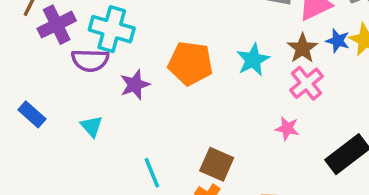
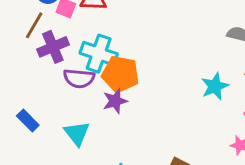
orange pentagon: (190, 63) -> (120, 74), moved
cyan triangle: (92, 126) -> (77, 133), size x1.4

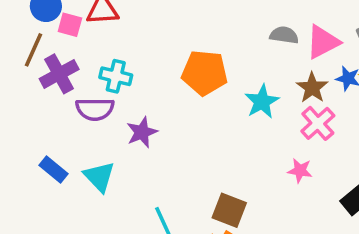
cyan cross: (99, 54) -> (116, 76), size x0.7
orange pentagon: (120, 74) -> (205, 73), moved
blue rectangle: (28, 121) -> (54, 169), moved

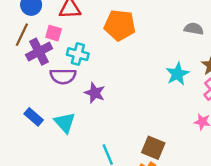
pink square: (70, 25) -> (54, 33), moved
orange pentagon: (205, 73) -> (120, 25), moved
purple star: (142, 132) -> (95, 93), turned -30

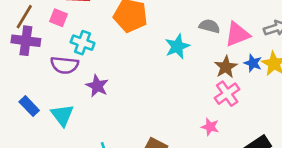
purple cross: (39, 52) -> (26, 41), moved, turned 30
cyan star: (177, 74) -> (177, 46), moved

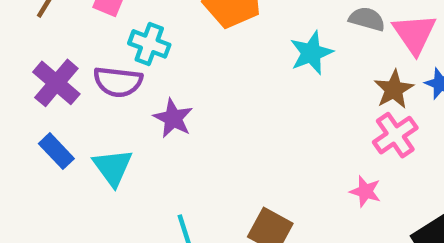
pink triangle: (237, 34) -> (414, 34), turned -44
purple cross: (26, 41) -> (56, 83), moved, turned 32

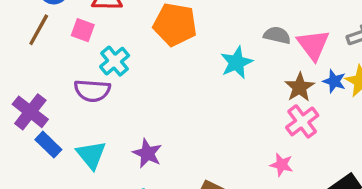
cyan cross: (149, 44) -> (115, 61), turned 32
purple cross: (56, 83) -> (30, 112), moved
purple star: (173, 118) -> (147, 153), moved

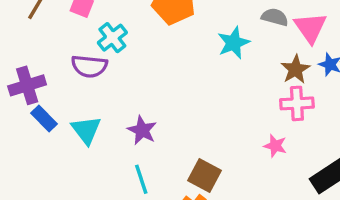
purple cross: (30, 112) -> (27, 85), turned 33
pink cross: (302, 121) -> (297, 103), turned 32

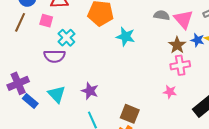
cyan star: (234, 43) -> (126, 37), moved, turned -30
purple cross: (27, 85) -> (18, 83), moved
blue rectangle: (44, 118) -> (30, 101), moved

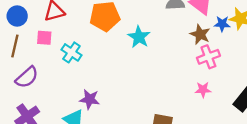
cyan star: (126, 37) -> (139, 37), turned 30
purple semicircle: (54, 56) -> (27, 77), moved, turned -30
purple star: (90, 91) -> (90, 99), moved

